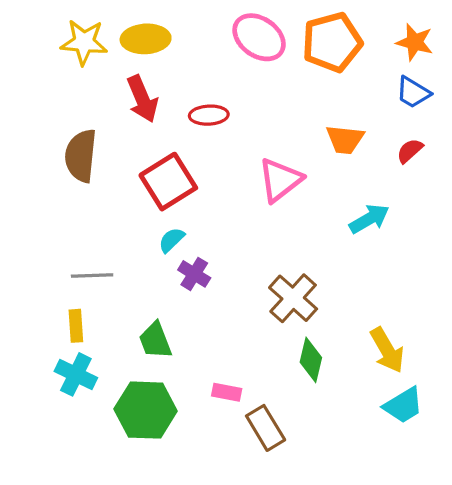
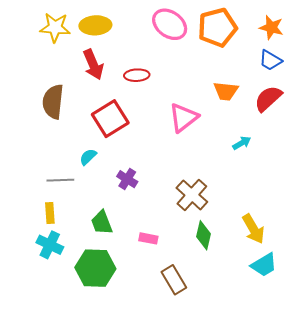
red semicircle: (410, 151) -> (268, 98), size x1.6
cyan arrow: (369, 219) -> (242, 143), size x0.7
cyan semicircle: (172, 240) -> (88, 157), moved
pink rectangle: (227, 392) -> (148, 238), moved

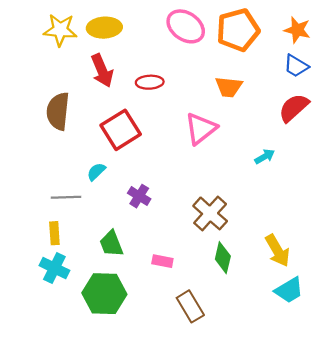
orange trapezoid: (226, 91) -> (229, 87), moved

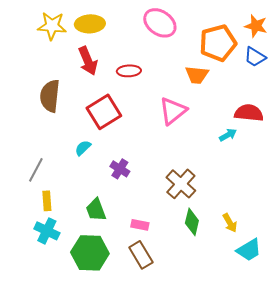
orange pentagon: (238, 30) -> (218, 43), moved
red semicircle: (294, 108) -> (249, 113), moved, turned 48
gray line: (66, 197) -> (36, 170), moved, turned -60
yellow arrow: (277, 251) -> (230, 223), moved, size x0.7
brown rectangle: (190, 306) -> (141, 255), moved

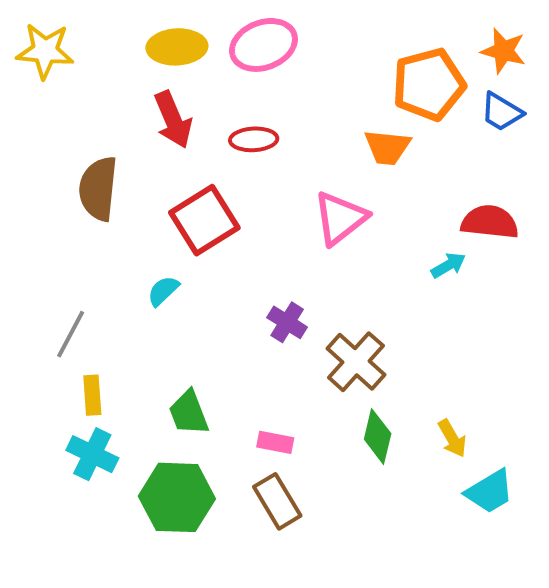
pink ellipse: (160, 23) -> (263, 45), moved, turned -56
yellow star: (52, 26) -> (45, 51), moved
purple cross: (120, 169) -> (287, 322), moved

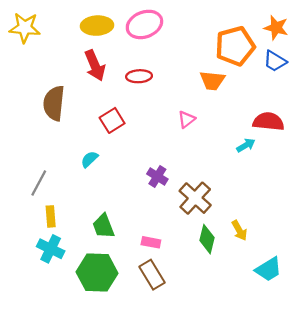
pink triangle: (340, 218) -> (187, 119), size x0.6
red square: (204, 220) -> (112, 120), size x0.7
yellow arrow: (452, 438) -> (239, 230), moved

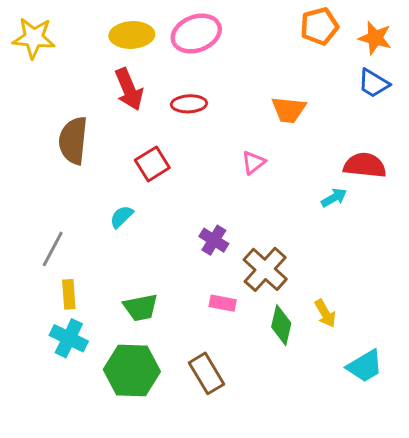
orange pentagon: (235, 46) -> (319, 26), moved, size x0.7
green trapezoid: (103, 226) -> (141, 307), turned -80
pink rectangle: (151, 242) -> (223, 303), moved

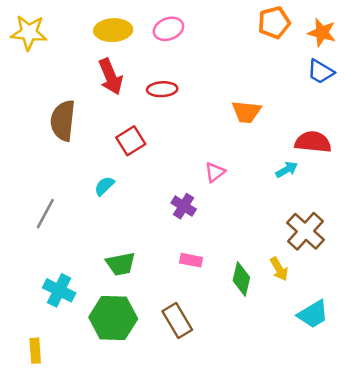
pink ellipse: (196, 34) -> (168, 29), size x0.7
orange trapezoid: (289, 110) -> (246, 112), moved
pink triangle: (253, 162) -> (215, 172), moved
brown cross: (265, 269) -> (305, 231), moved
yellow rectangle: (69, 294) -> (35, 351), moved

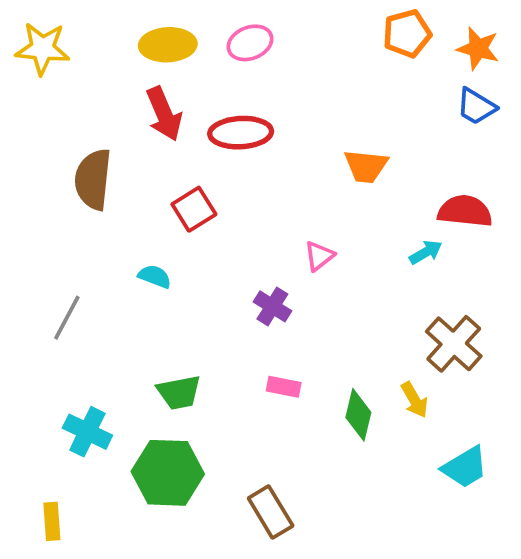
red ellipse: (162, 89) -> (241, 133), size x1.4
cyan semicircle: (104, 186) -> (155, 277), turned 65
brown rectangle: (177, 321) -> (271, 512), moved

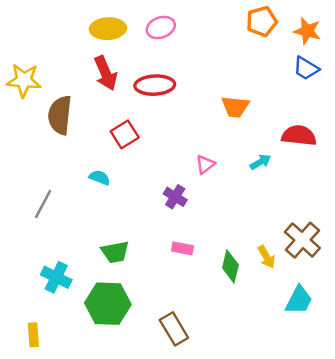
yellow star: (43, 48) -> (24, 80), moved
cyan arrow: (426, 252) -> (260, 162), moved
brown cross: (454, 344) -> (302, 240), moved
cyan trapezoid: (465, 467) -> (299, 300), turned -32

